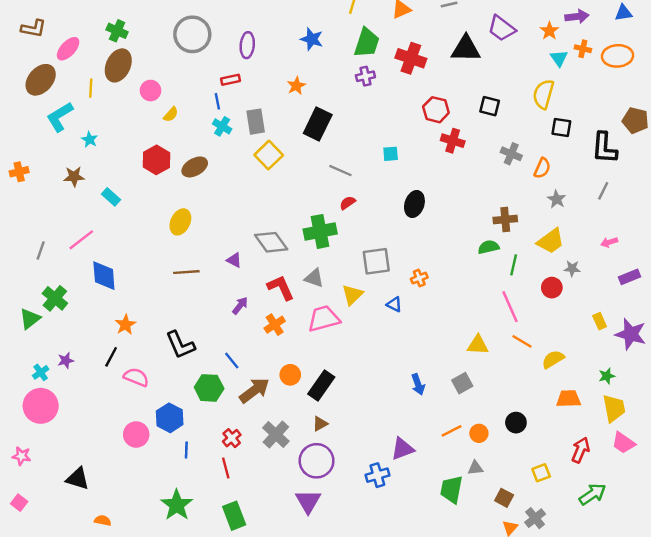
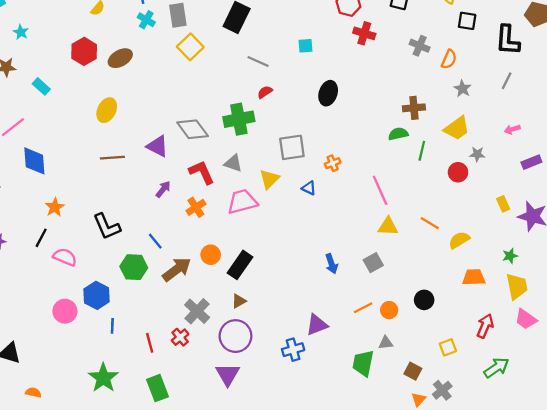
purple triangle: (234, 260) -> (158, 146), size x1.5
pink line: (510, 307) -> (380, 190), moved
red cross: (232, 438) -> (180, 337), moved

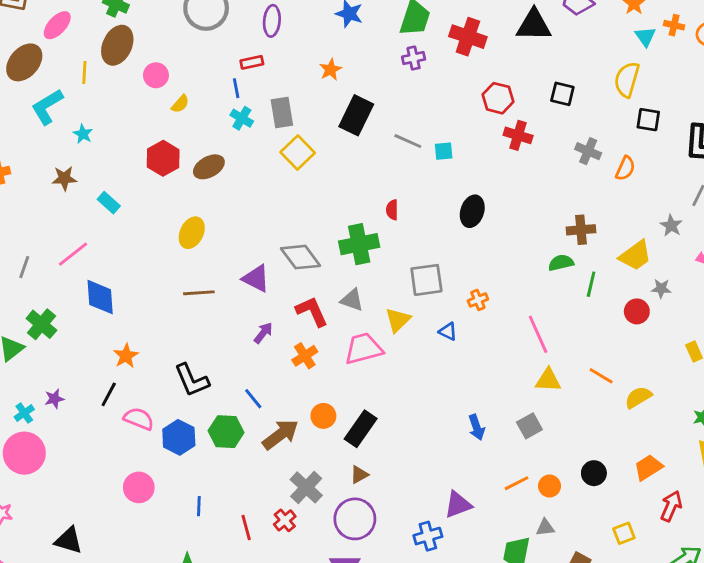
gray line: (258, 62) -> (408, 141), moved
gray star: (463, 89) -> (671, 226), moved
red semicircle: (265, 92) -> (392, 210), turned -56
orange trapezoid: (474, 277) -> (648, 467), moved, turned -30
blue hexagon: (97, 295) -> (179, 437), moved

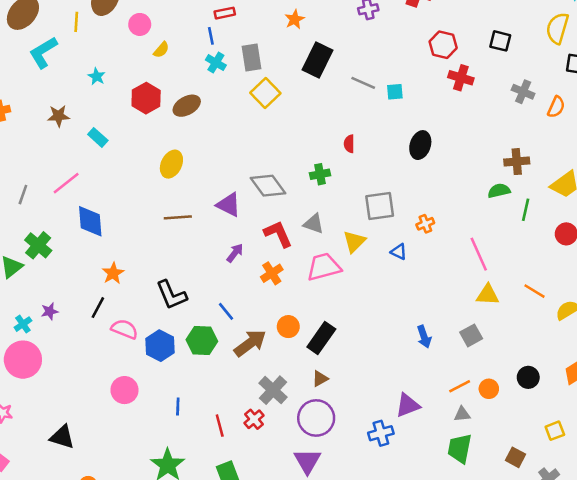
cyan star: (83, 134) -> (97, 76), moved
green cross: (359, 244) -> (320, 174), size x0.6
gray triangle: (545, 528) -> (462, 414), moved

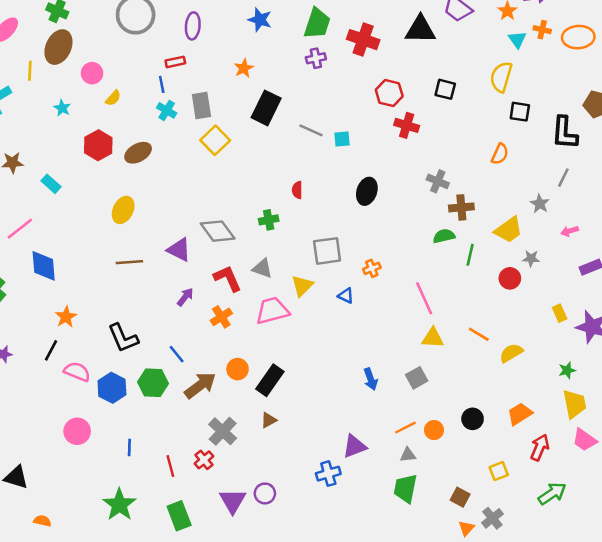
cyan star: (97, 76) -> (62, 108), moved
gray cross: (523, 92) -> (438, 181), moved
purple circle: (316, 418) -> (265, 493), moved, size x0.6
purple triangle: (307, 461) -> (233, 501), moved

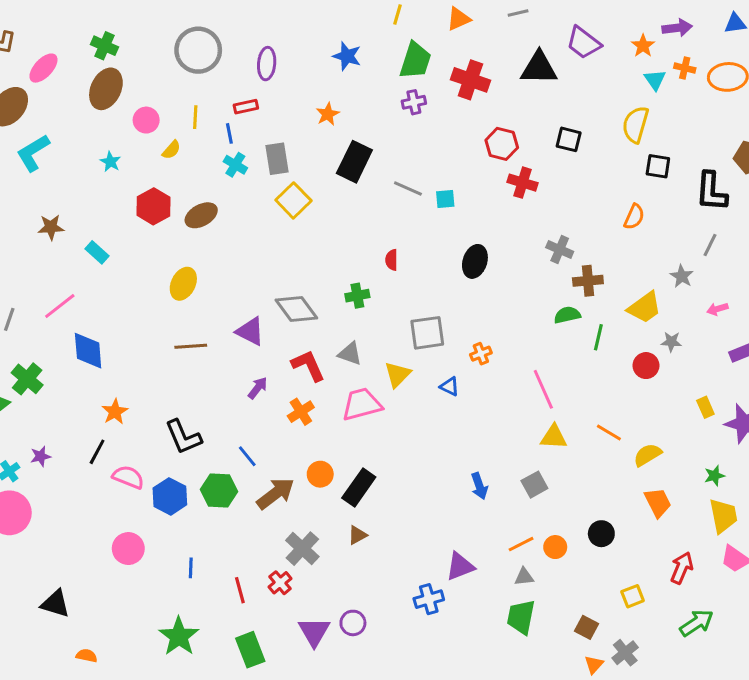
yellow line: (30, 71) -> (195, 117), moved
orange trapezoid: (520, 414) -> (658, 502), moved, turned 95

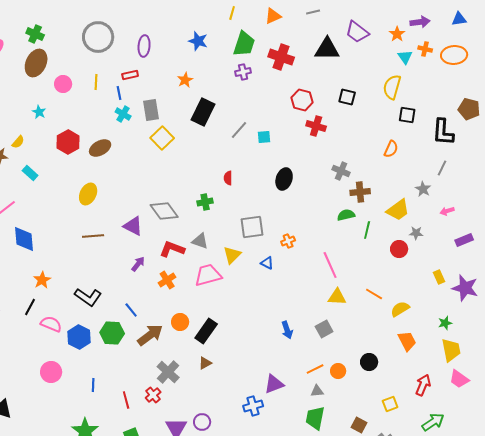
yellow semicircle: (171, 150) -> (18, 142), moved
gray line: (408, 189) -> (239, 130), turned -72
red L-shape: (308, 366) -> (172, 249), turned -45
black L-shape: (183, 437) -> (88, 297), turned -32

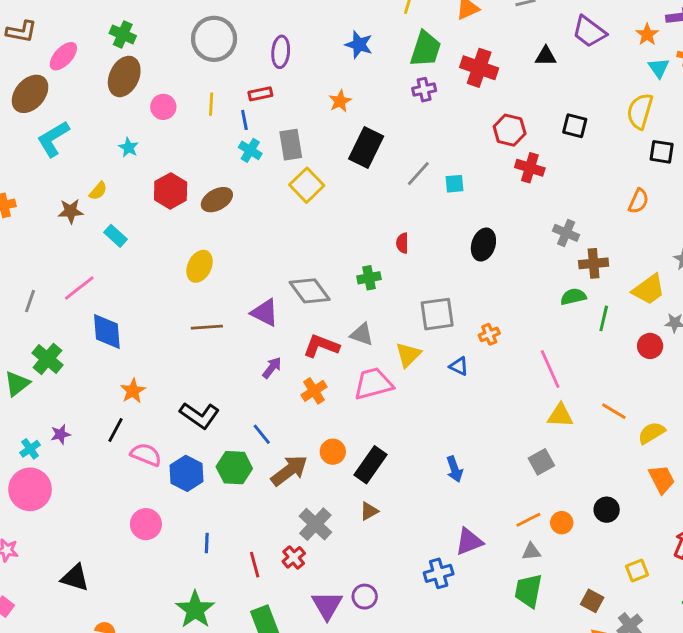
black triangle: (327, 49) -> (546, 56), size x0.6
blue arrow: (287, 330) -> (454, 469), moved

